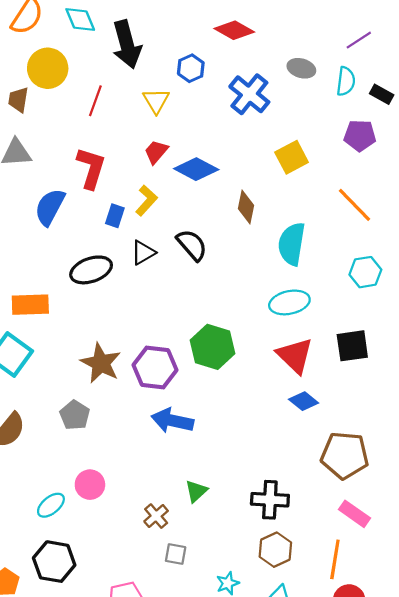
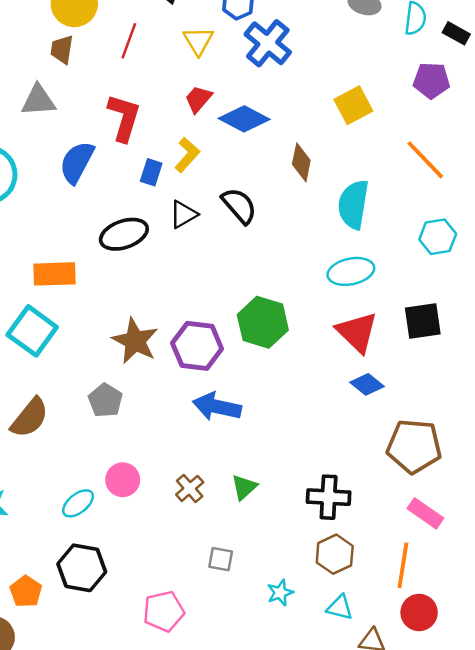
blue cross: (249, 94) -> (268, 43), moved
brown trapezoid: (18, 100) -> (62, 49), moved
brown cross: (156, 516) -> (190, 488), moved

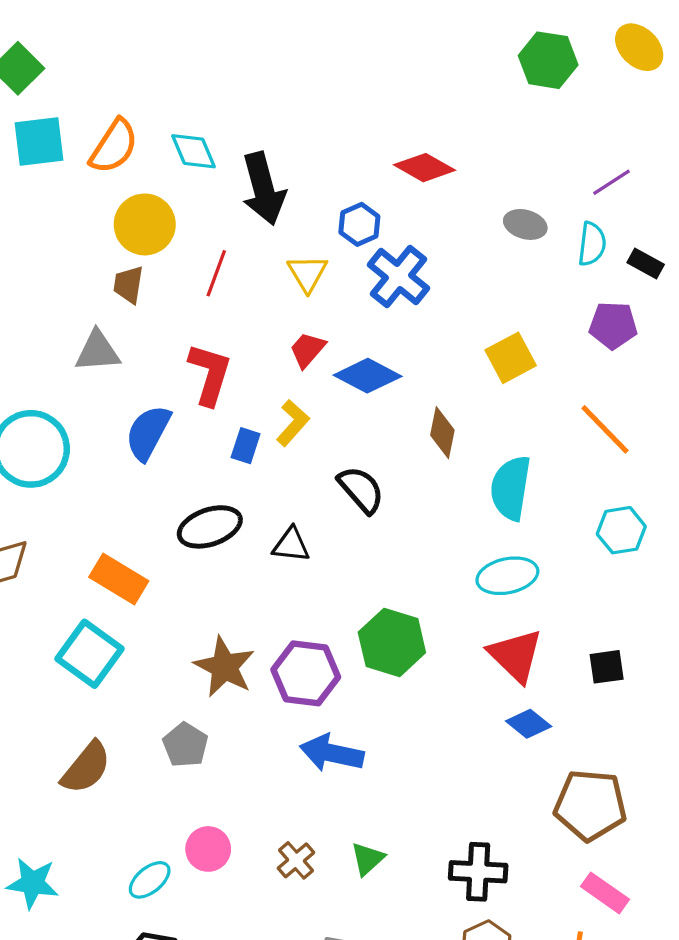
black triangle: (183, 214) -> (291, 545), moved, turned 36
orange rectangle: (54, 274) -> (119, 579), turned 33
black square: (423, 321) -> (607, 667), moved, size x0.7

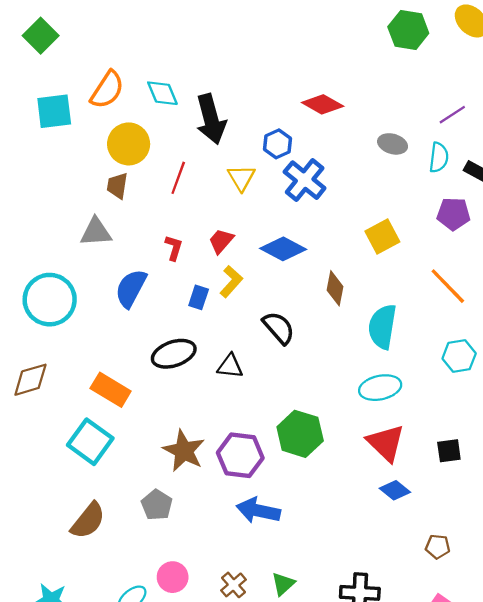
cyan square: (39, 141) -> (54, 111), moved
red trapezoid: (307, 350) -> (221, 241), moved
red L-shape: (210, 374) -> (174, 248), size x0.6
brown pentagon: (590, 805) -> (438, 547), size x0.5

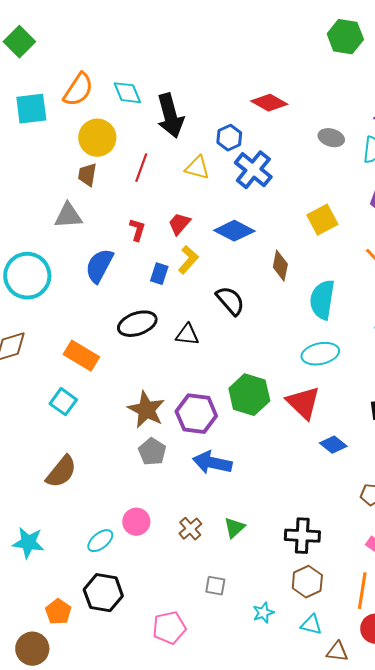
yellow triangle: (241, 178) -> (197, 168), turned -44
cyan square: (90, 442) -> (63, 402), size x0.7
red triangle: (386, 443) -> (303, 403), moved
gray pentagon: (157, 505) -> (152, 452), moved

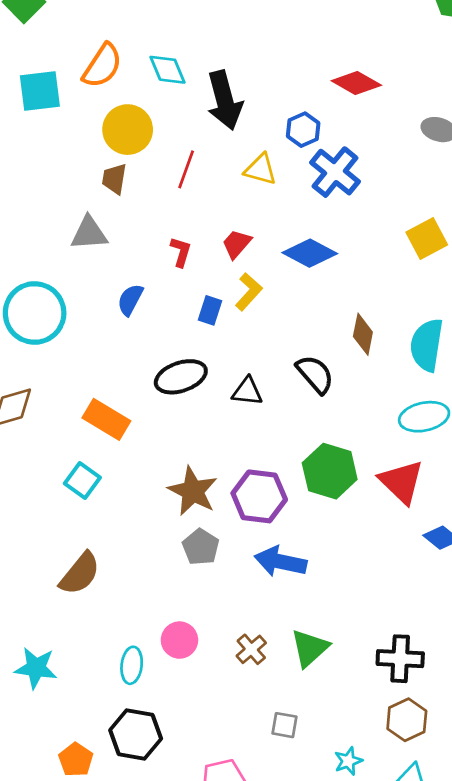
blue semicircle: (99, 266) -> (130, 300), size x0.7
brown diamond: (280, 266) -> (363, 334), moved
black semicircle: (230, 301) -> (315, 374), moved
green triangle: (234, 528) -> (310, 648), size x1.4
cyan ellipse: (100, 541) -> (132, 665), turned -44

